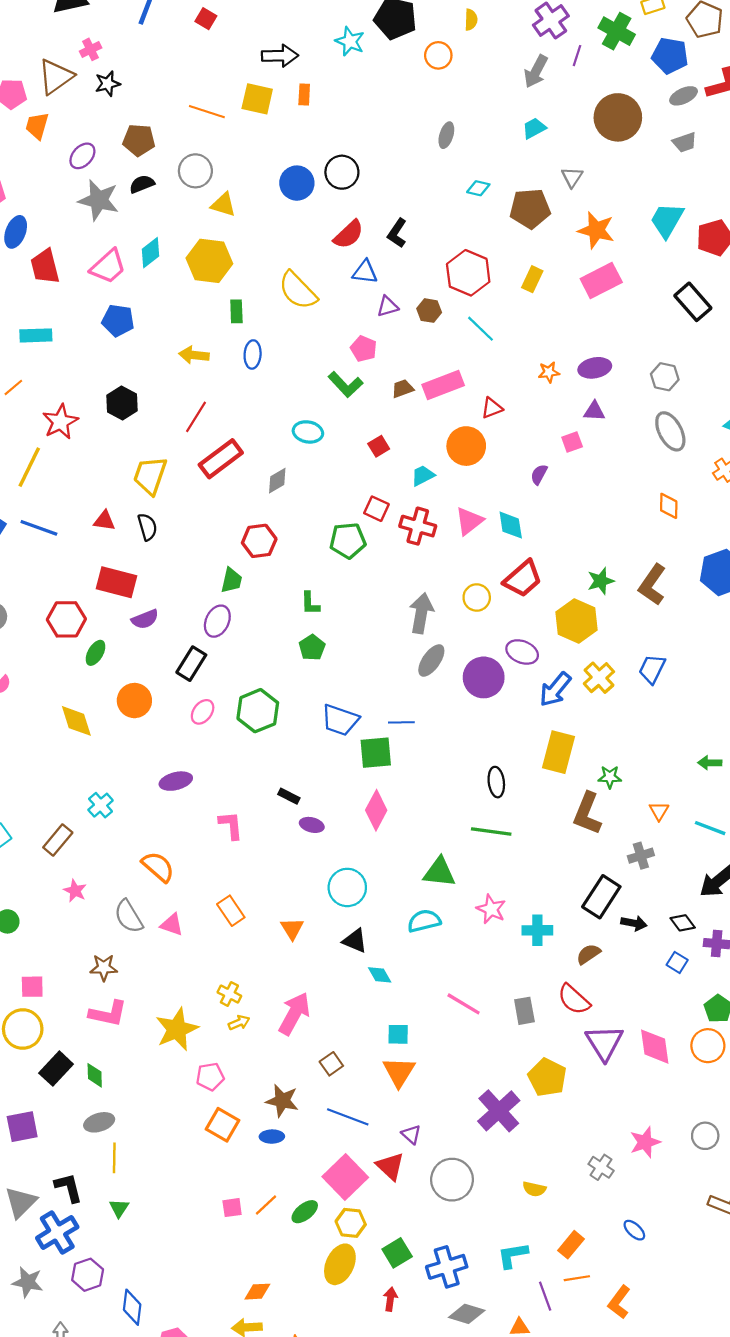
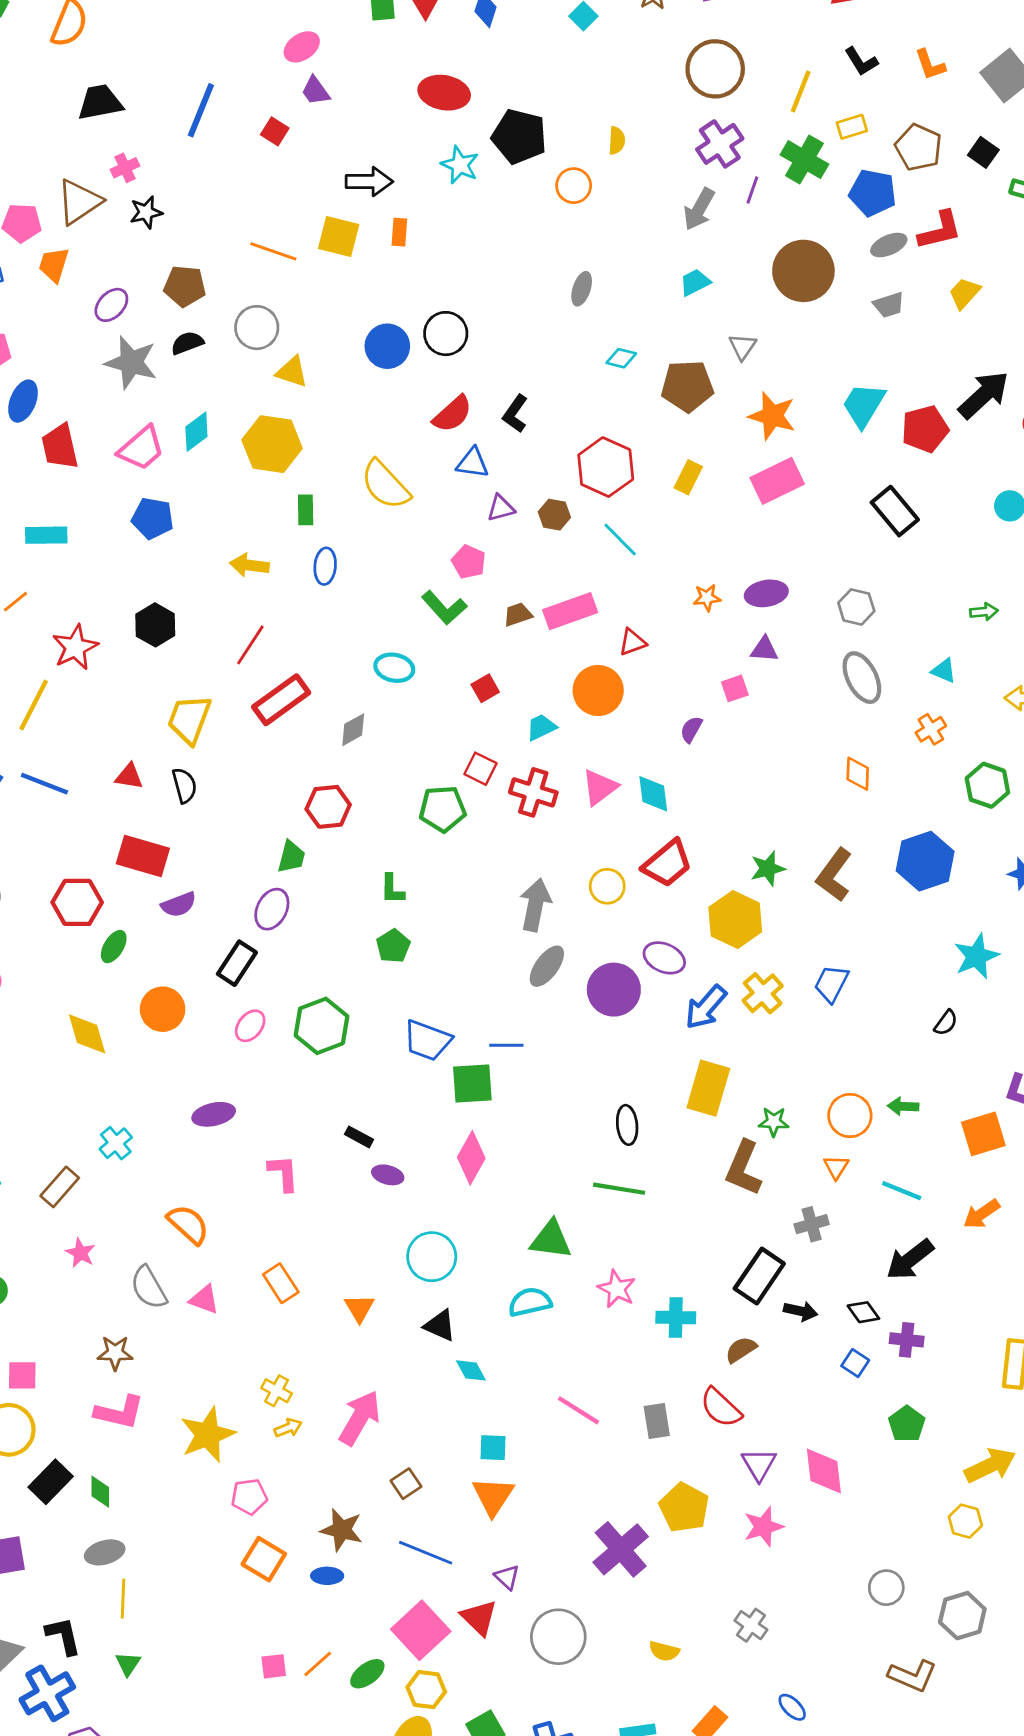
purple triangle: (604, 1043) -> (759, 1464), size x0.7
orange circle: (708, 1046) -> (850, 1115), moved
pink star: (645, 1142) -> (763, 1527), moved

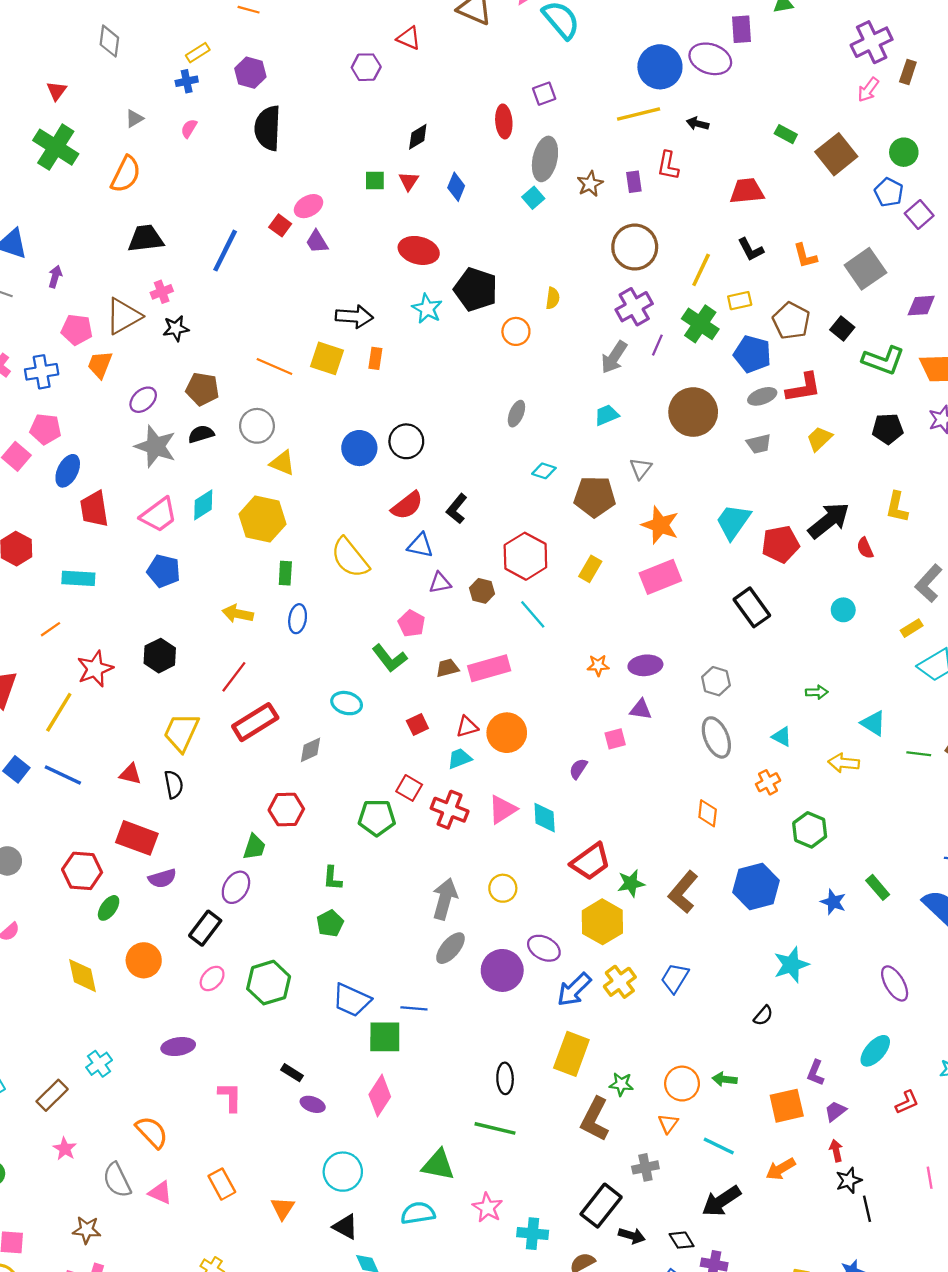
red square: (275, 131) -> (280, 225), moved
red triangle: (632, 642) -> (467, 727), moved
red trapezoid: (667, 863) -> (591, 862), moved

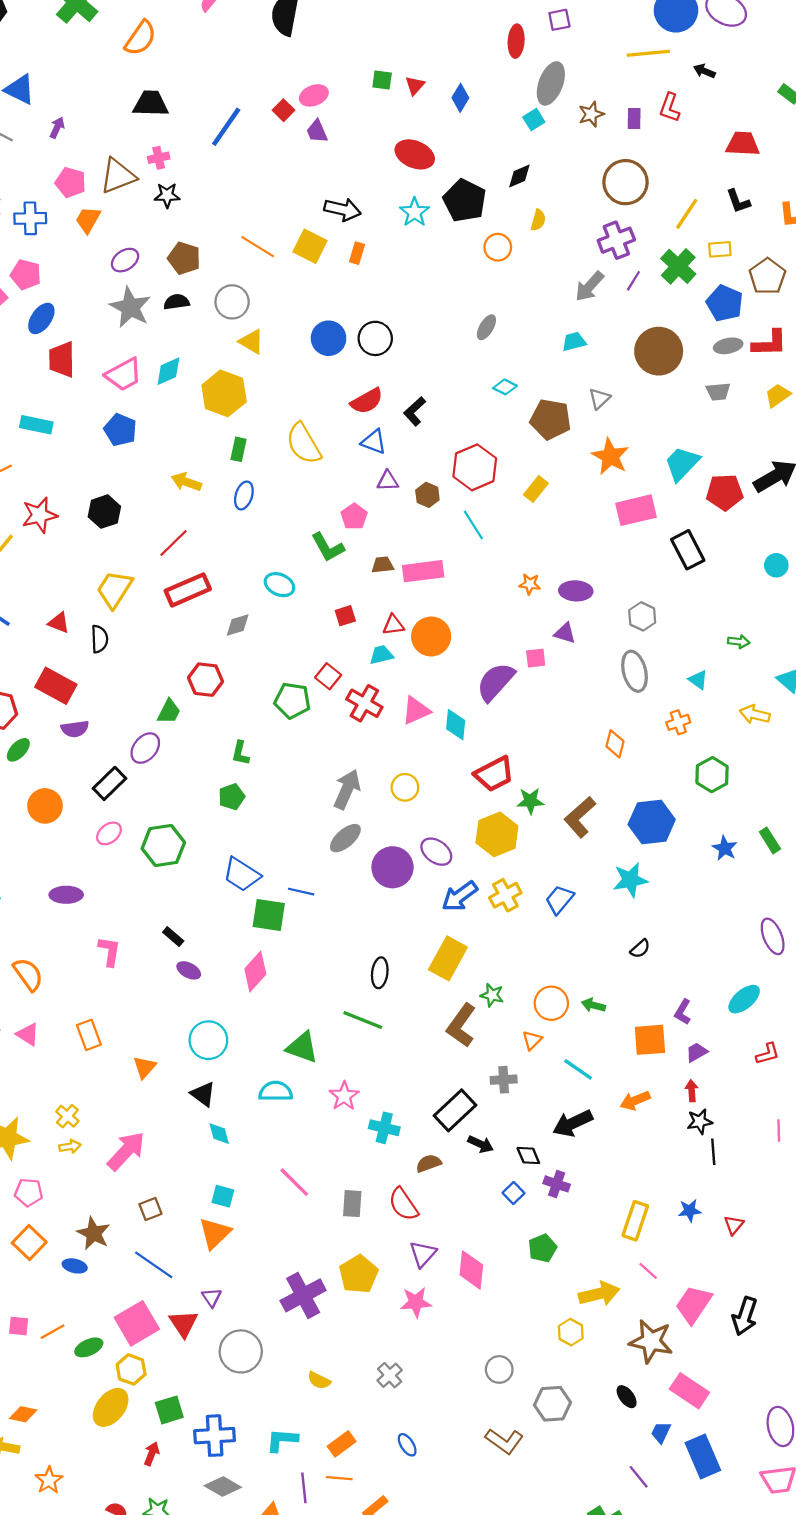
black diamond: (418, 137) -> (519, 176), moved
pink rectangle: (660, 577) -> (636, 510), moved
purple semicircle: (578, 769) -> (496, 682), size x2.0
cyan star: (791, 965) -> (630, 880), moved

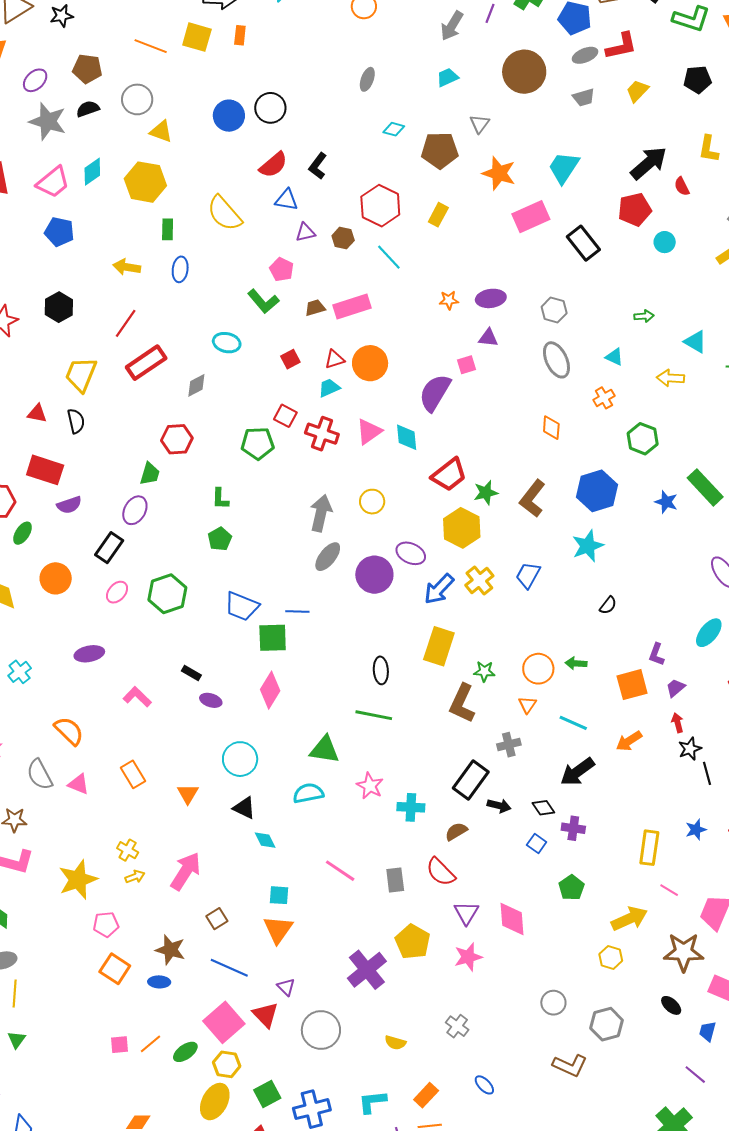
red pentagon: (725, 492) -> (635, 210), moved
green rectangle: (770, 840) -> (705, 487), size x1.6
pink L-shape: (109, 951) -> (137, 697), turned -44

